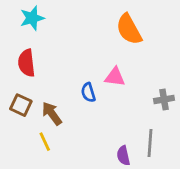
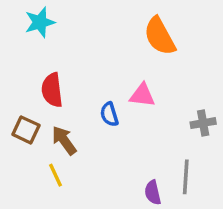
red semicircle: (27, 63) -> (52, 90), moved

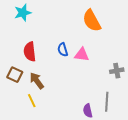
blue semicircle: (109, 114) -> (63, 50), moved

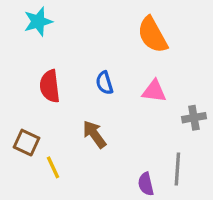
pink triangle: (82, 55) -> (154, 91), moved
brown square: (15, 75) -> (27, 143), moved
brown arrow: (37, 81) -> (94, 134), moved

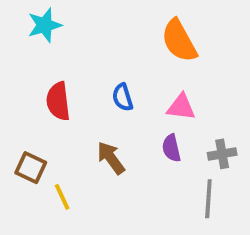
gray cross: (194, 118) -> (222, 154), moved
purple semicircle: (146, 184) -> (171, 148), moved

